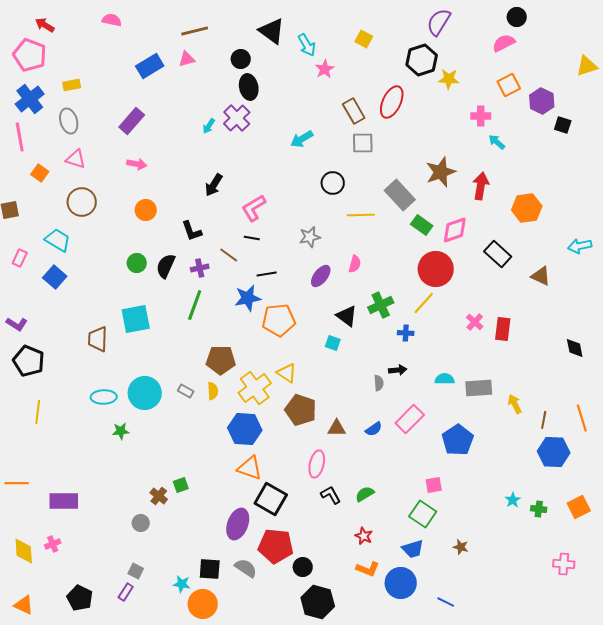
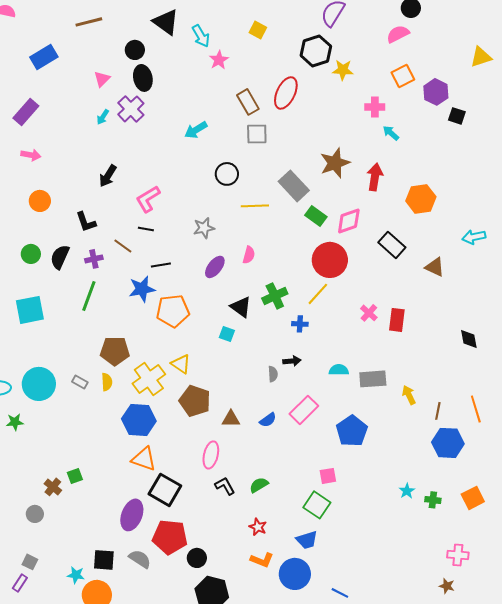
pink triangle: (187, 59) -> (102, 79), moved, turned -30
brown star: (461, 547) -> (447, 586), moved

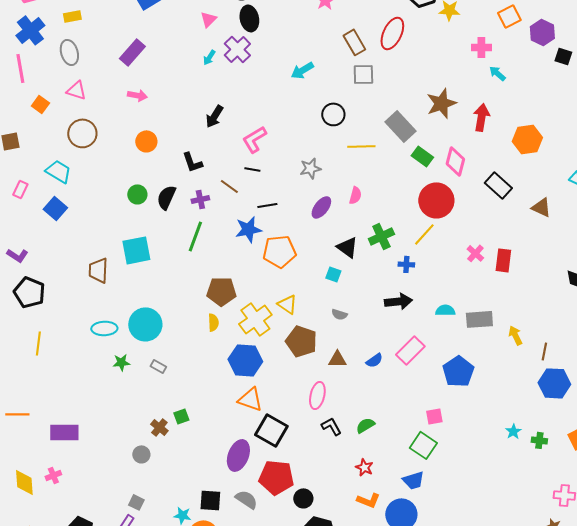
pink diamond: (349, 221) -> (455, 161), turned -56
black arrow: (292, 361) -> (398, 301), size x1.5
gray semicircle: (273, 374) -> (339, 314), moved, turned 112
gray rectangle: (80, 382) -> (158, 366), moved

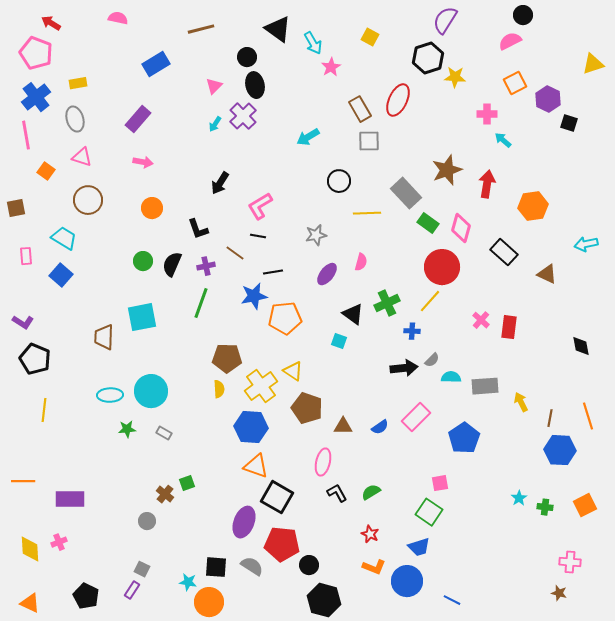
pink rectangle: (20, 189) -> (26, 256), turned -30
gray semicircle: (339, 314) -> (432, 360), moved, turned -63

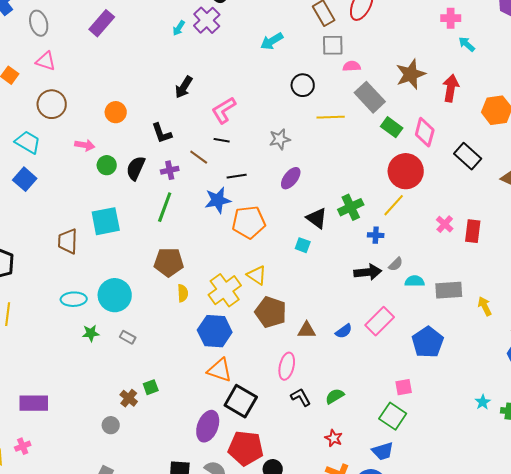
pink arrow: (143, 162) -> (85, 145), moved
pink semicircle: (361, 262) -> (352, 66), moved, turned -108
brown pentagon: (227, 358) -> (169, 262), moved

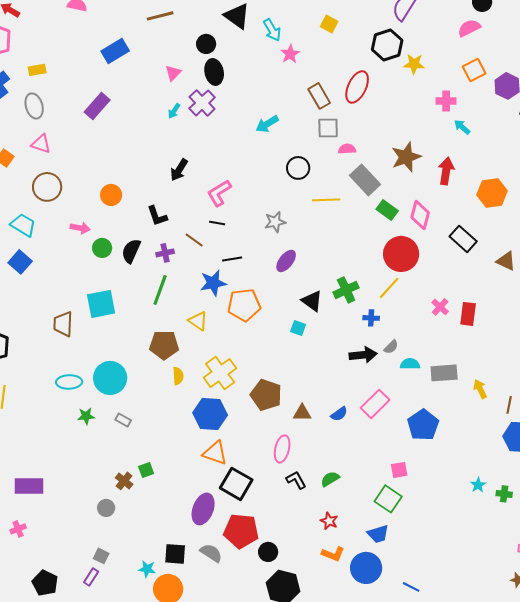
yellow triangle: (257, 275) -> (198, 321), moved

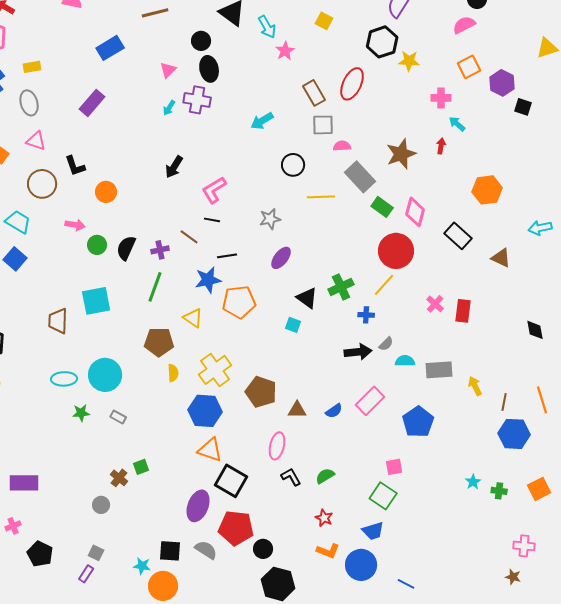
purple cross: (202, 103) -> (197, 100), turned -36
red arrow: (446, 171) -> (441, 146), moved, size x0.6
black L-shape: (157, 216) -> (75, 166), moved
black pentagon: (45, 583) -> (40, 554), moved

